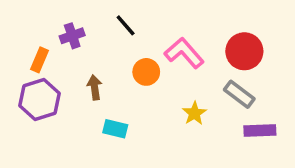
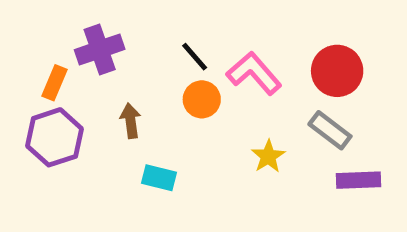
black line: (126, 25) -> (195, 57), moved
purple cross: (72, 36) -> (100, 50), size x1.4

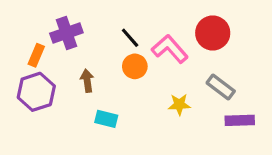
red circle: (337, 71) -> (213, 33), moved
yellow star: (268, 156) -> (179, 105), turned 30

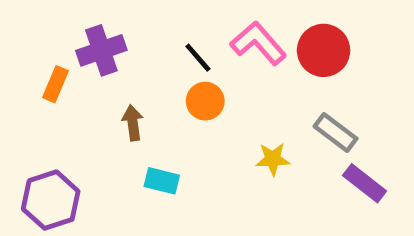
pink L-shape: (170, 49) -> (258, 43), moved
purple hexagon: (36, 92) -> (51, 200), moved
purple rectangle: (240, 120) -> (365, 183), turned 40

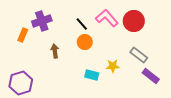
cyan rectangle: (162, 181) -> (92, 75), moved

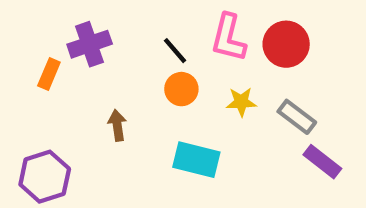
pink L-shape: (107, 18) -> (228, 38), turned -125
brown arrow: (55, 51) -> (117, 125), moved
yellow star: (113, 66) -> (241, 102), moved
cyan rectangle: (92, 75) -> (196, 160), size x1.5

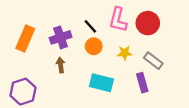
purple cross: (90, 44) -> (61, 37), moved
orange rectangle: (49, 74) -> (25, 39), size x1.6
purple rectangle: (322, 162) -> (142, 83), moved, turned 36

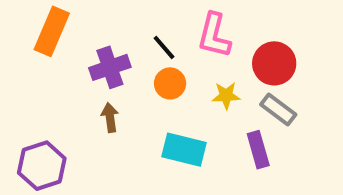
red circle: (148, 23) -> (274, 63), moved
orange rectangle: (25, 39) -> (52, 31), moved

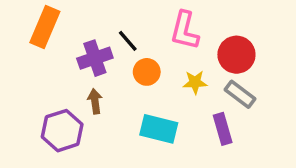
black line: (164, 47) -> (128, 41), moved
purple hexagon: (42, 166) -> (62, 131), moved

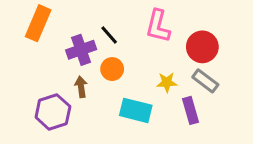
orange circle: (147, 72) -> (112, 69), moved
yellow star: (195, 82) -> (167, 82), moved

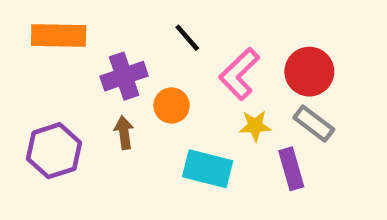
orange rectangle: (38, 23) -> (59, 35), turned 68
pink L-shape: (158, 26) -> (239, 74), moved, turned 32
black line: (109, 35) -> (187, 38), moved
purple hexagon: (53, 112) -> (54, 151), moved

